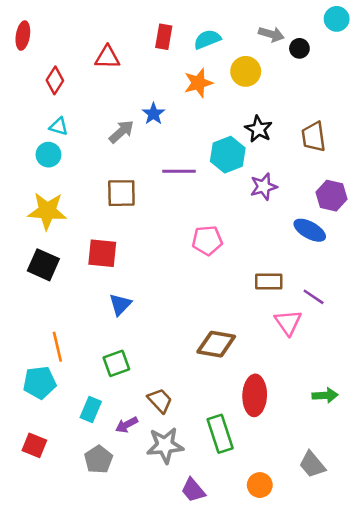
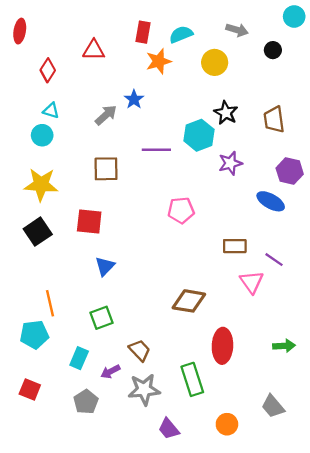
black circle: (299, 48) -> (273, 50), moved
orange star: (198, 83) -> (159, 61), moved
black square: (43, 265) -> (38, 232), turned 32

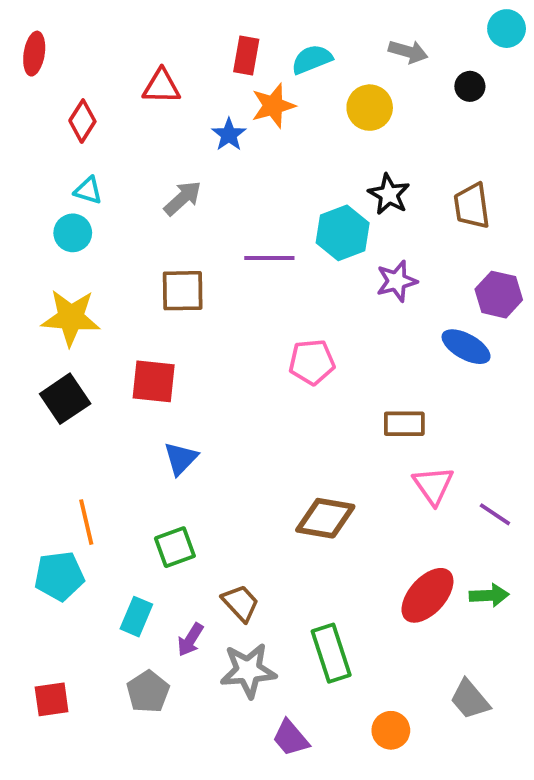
blue star: (134, 99) -> (229, 135), moved
purple line: (274, 260) -> (495, 514), moved
red ellipse: (222, 346) -> (427, 595), moved, turned 40
purple arrow: (110, 372) -> (190, 640), turned -30
red square: (30, 389) -> (52, 699), moved, turned -30

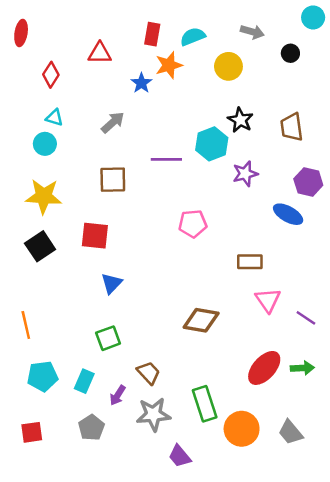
orange line: (86, 522) -> (26, 325), moved
cyan pentagon: (59, 576) -> (42, 376), moved
orange circle: (391, 730) -> (242, 429), moved, size x1.5

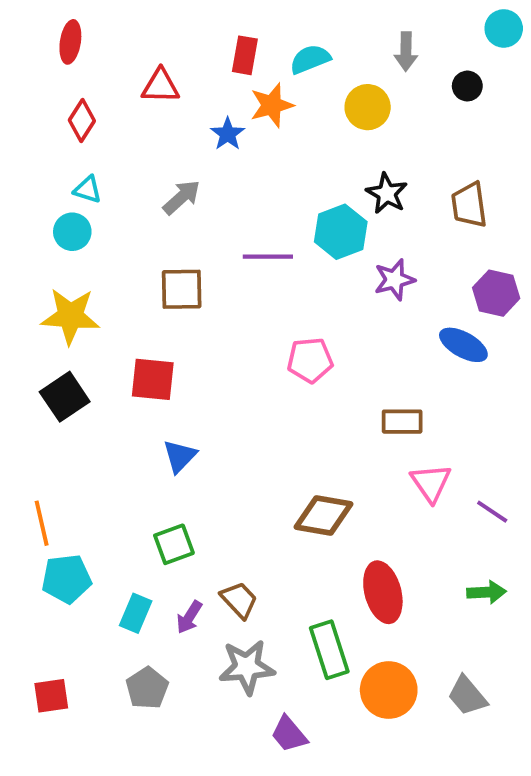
gray arrow: (252, 32) -> (406, 51), turned 75
red ellipse: (21, 33) -> (70, 42), moved
red ellipse: (264, 368) -> (383, 592), moved, turned -57
cyan pentagon: (42, 376) -> (67, 579), moved
purple arrow: (118, 395) -> (189, 617), moved

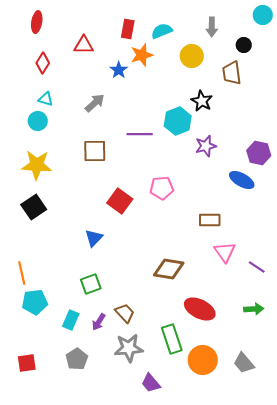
brown trapezoid: (469, 205) -> (232, 73), moved
red square: (153, 379) -> (120, 201), moved, turned 30
red ellipse: (383, 592) -> (200, 309), turned -48

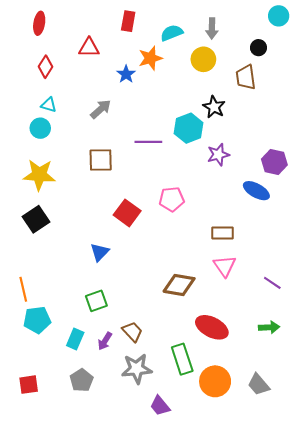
gray arrow: (212, 27) -> (212, 29), moved
red rectangle: (128, 29) -> (128, 21), moved
pink triangle: (225, 252) -> (225, 266), moved

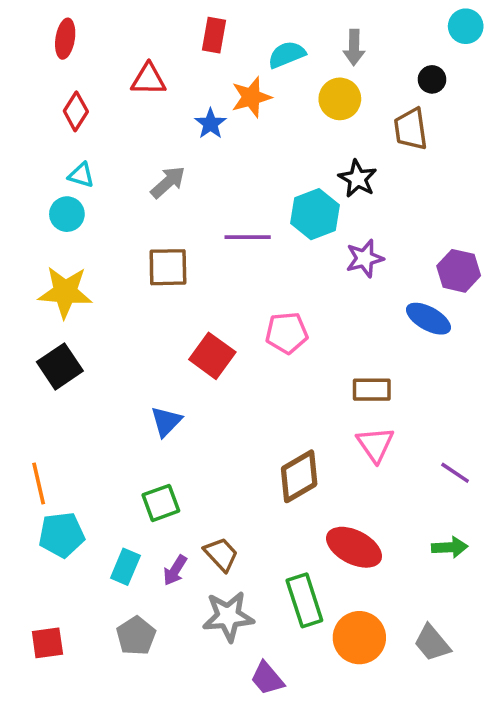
brown diamond: (179, 285) -> (299, 476), turned -40

